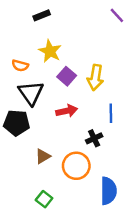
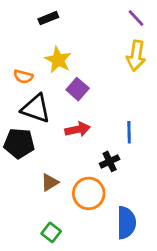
yellow arrow: (95, 77) -> (136, 56), moved
black triangle: (31, 93) -> (36, 109), turned -36

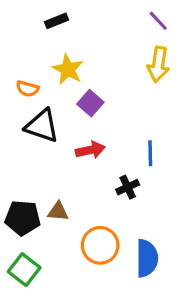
black pentagon: (19, 143) -> (23, 218), moved
brown triangle: (50, 182) -> (58, 211), turned 36
orange circle: (89, 193) -> (100, 245), moved
green square: (51, 232) -> (24, 270), moved, size x1.4

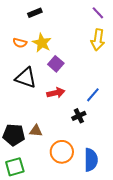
orange semicircle: (27, 89) -> (20, 43), moved
blue line: (150, 153) -> (93, 95), turned 42
green square: (24, 270) -> (15, 167), turned 36

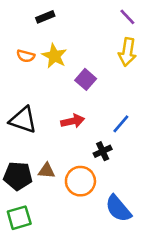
purple square: (56, 64) -> (86, 79), moved
black triangle: (26, 78) -> (23, 120), moved
orange circle: (62, 152) -> (80, 181), moved
blue semicircle: (91, 160) -> (118, 209), turned 140

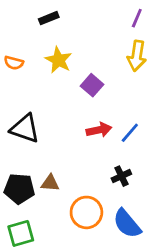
purple line: (127, 17) -> (137, 18), turned 66
orange semicircle: (26, 56) -> (14, 63), moved
red arrow: (73, 121) -> (99, 130), moved
black cross: (103, 151) -> (121, 176), moved
orange circle: (80, 181) -> (86, 212), moved

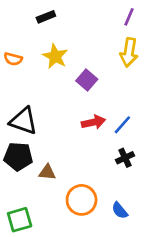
black cross: (121, 176) -> (125, 158), moved
black pentagon: (19, 189) -> (18, 156), moved
blue semicircle: (127, 224) -> (120, 210), size x0.6

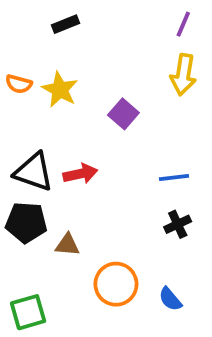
yellow star: (55, 56) -> (60, 90), moved
red arrow: (93, 122) -> (80, 174), moved
blue line: (122, 125) -> (174, 177), turned 42

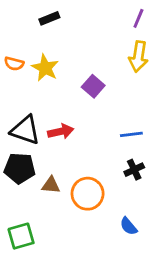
orange circle: (116, 284) -> (88, 194), moved

